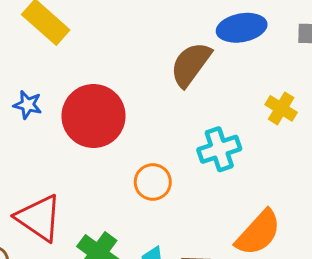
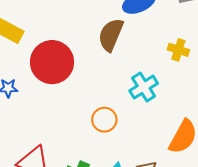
red circle: (94, 116) -> (52, 62), moved

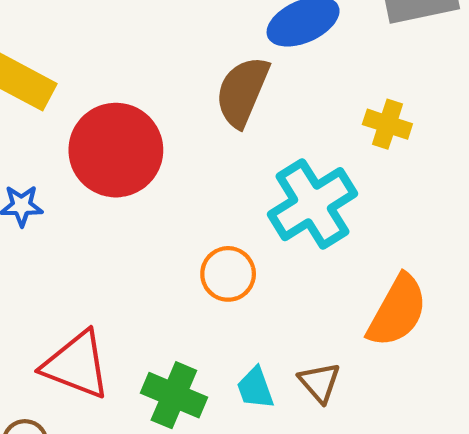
cyan cross: (144, 87) -> (313, 204), size x1.4

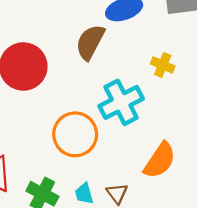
orange circle: (228, 274) -> (75, 134), size x1.6

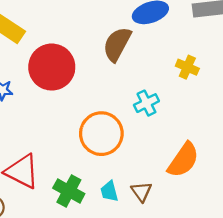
cyan cross: (121, 102) -> (146, 103), size x0.6

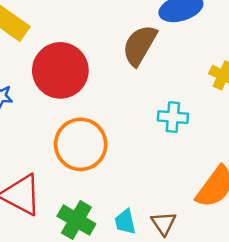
cyan cross: (146, 103) -> (173, 117), turned 30
orange circle: (101, 134) -> (81, 144), moved

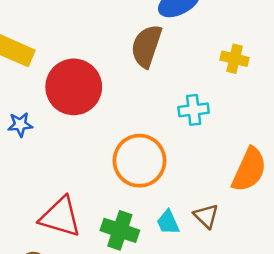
orange circle: (81, 144) -> (139, 161), moved

